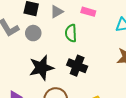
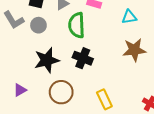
green semicircle: (71, 33) -> (77, 25), size x1.4

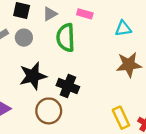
black cross: (83, 58) -> (68, 86), moved
yellow rectangle: (104, 99) -> (121, 118), moved

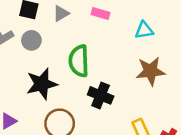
green semicircle: (66, 38) -> (79, 61), moved
black cross: (68, 86) -> (101, 95), moved

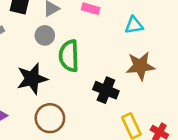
gray circle: (31, 40) -> (45, 35), moved
black cross: (101, 95) -> (106, 90), moved

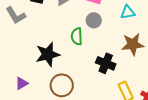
gray circle: (45, 35) -> (94, 20), moved
green semicircle: (69, 56) -> (77, 36), size x0.7

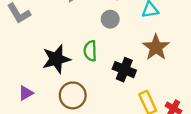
green semicircle: (77, 36) -> (90, 51), moved
brown star: (133, 44) -> (156, 47), turned -30

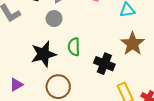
gray circle: (110, 19) -> (54, 19), moved

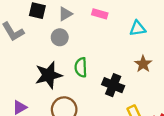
brown star: (133, 44) -> (143, 64), size x0.7

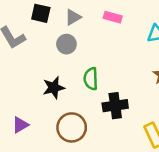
black star: (49, 75) -> (54, 88), size x0.7
black cross: (113, 85) -> (115, 106), moved, turned -30

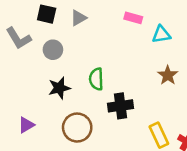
pink rectangle: (113, 17) -> (133, 18), moved
gray circle: (66, 44) -> (53, 50), moved

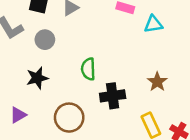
brown star: (168, 75) -> (157, 82), moved
black star: (59, 88) -> (37, 78), moved

